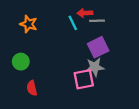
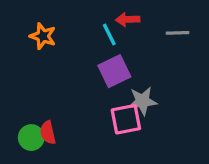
gray line: (97, 21) -> (177, 33), moved
purple square: (98, 47) -> (114, 71), moved
green circle: (21, 62) -> (31, 138), moved

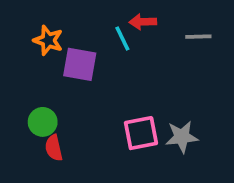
purple square: (114, 71) -> (80, 64), moved, turned 36
gray star: (143, 101) -> (182, 137), moved
green circle: (31, 138) -> (43, 122), moved

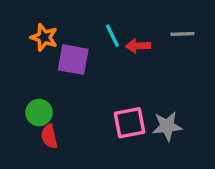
red arrow: (143, 22) -> (138, 46), moved

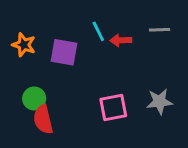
orange star: (44, 37) -> (24, 45), moved
gray star: (167, 126) -> (160, 101), moved
red semicircle: (49, 136) -> (43, 119), size x1.4

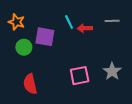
orange star: (24, 45) -> (17, 22), moved
green circle: (34, 98) -> (24, 47), moved
gray star: (160, 101) -> (112, 71), turned -30

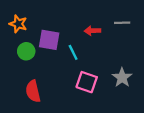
cyan line: (69, 22) -> (73, 52), moved
pink square: (80, 76) -> (87, 82), turned 30

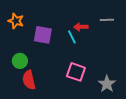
green circle: (26, 51) -> (20, 61), moved
cyan line: (73, 52) -> (72, 37), moved
gray star: (122, 78) -> (107, 84), moved

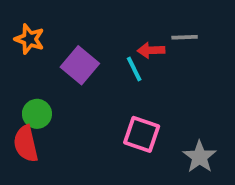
gray line: (107, 20) -> (185, 37), moved
purple square: (43, 35) -> (80, 65), turned 30
red semicircle: (29, 80) -> (26, 144), moved

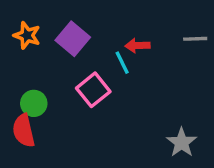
gray line: (185, 37) -> (195, 39), moved
purple square: (80, 65) -> (73, 39), moved
pink square: (142, 134) -> (93, 90), moved, turned 32

